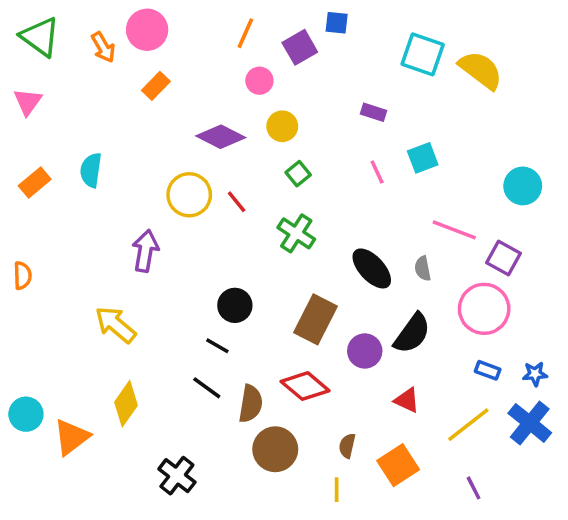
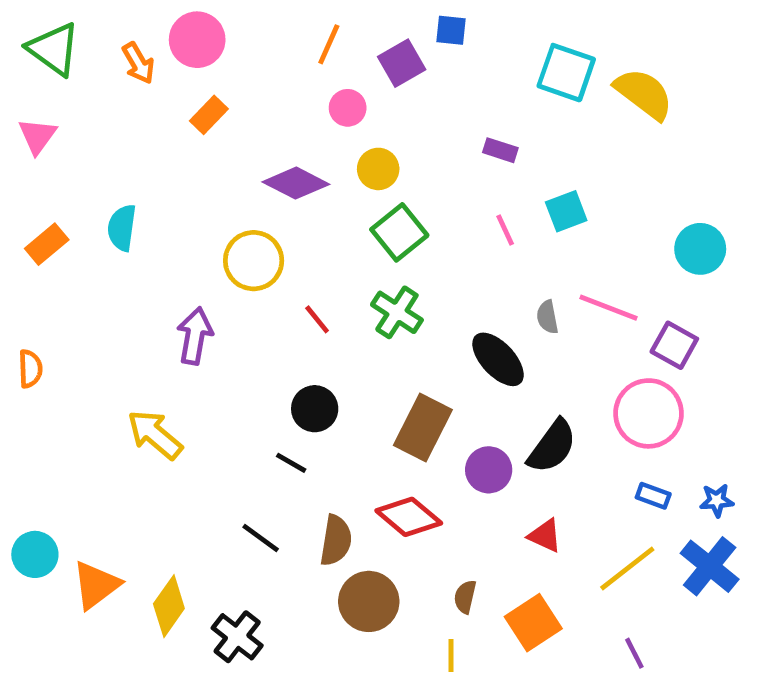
green square: (298, 174) -> (399, 232), size x1.6
red line: (237, 202) -> (317, 319), moved
gray semicircle: (423, 268) -> (547, 317), moved
black line: (207, 388) -> (261, 538), moved
yellow diamond: (126, 404) -> (169, 606), moved

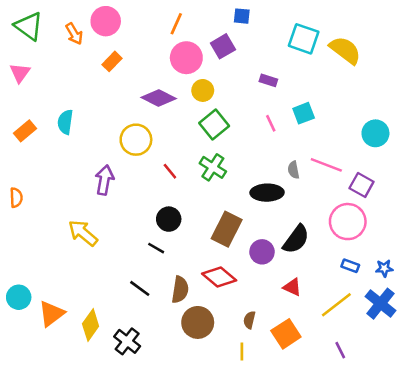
purple square: (402, 63) -> (223, 46), moved
pink circle: (348, 108) -> (186, 58), size x1.6
black ellipse: (498, 359) -> (267, 193), turned -48

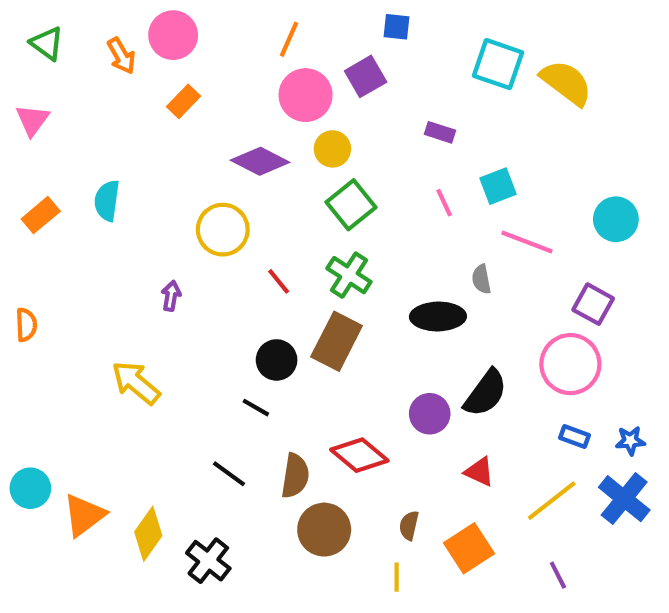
green triangle: (29, 26) -> (47, 43), size x0.7
pink line: (326, 165) -> (527, 242), moved
purple arrow: (104, 180) -> (171, 296), size x0.6
brown rectangle: (227, 229) -> (337, 341), moved

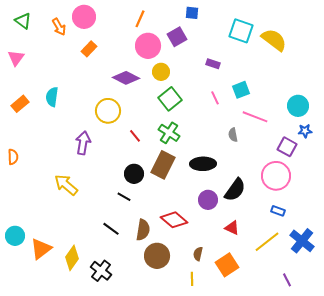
purple arrow: (171, 296) -> (83, 143), size x1.6
black ellipse: (438, 316) -> (203, 164), moved
blue star: (630, 441) -> (305, 131), moved
purple line: (558, 575) -> (287, 280), moved

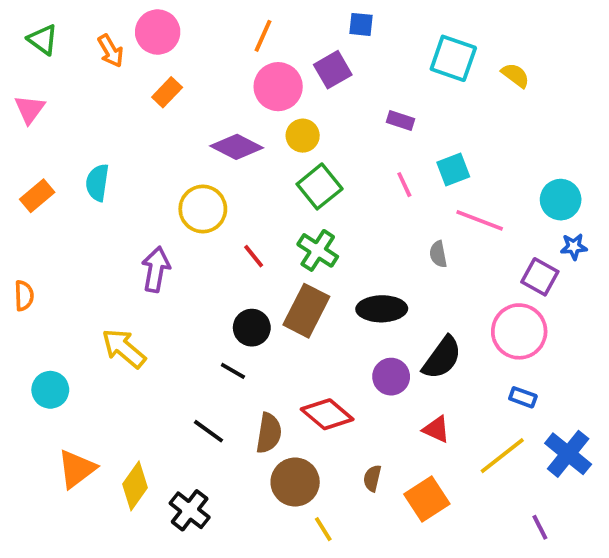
yellow semicircle: (274, 40) -> (515, 75), size x0.6
cyan circle: (15, 236) -> (50, 390), moved
yellow line: (192, 279) -> (323, 529), moved, turned -32

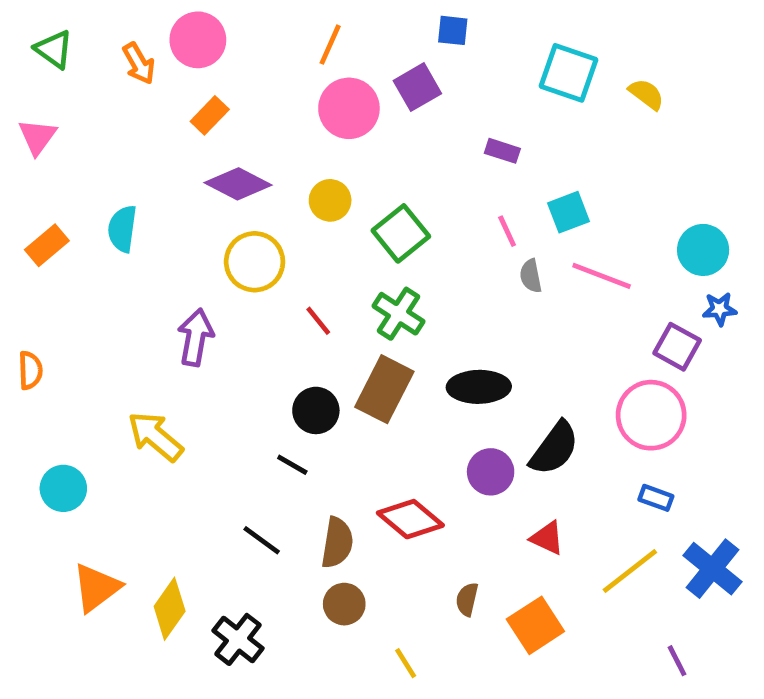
yellow circle: (303, 136) -> (330, 200), moved
purple diamond: (237, 147) -> (238, 184), moved
gray semicircle: (438, 254) -> (531, 276), moved
brown circle: (295, 482) -> (344, 604), moved, size x0.7

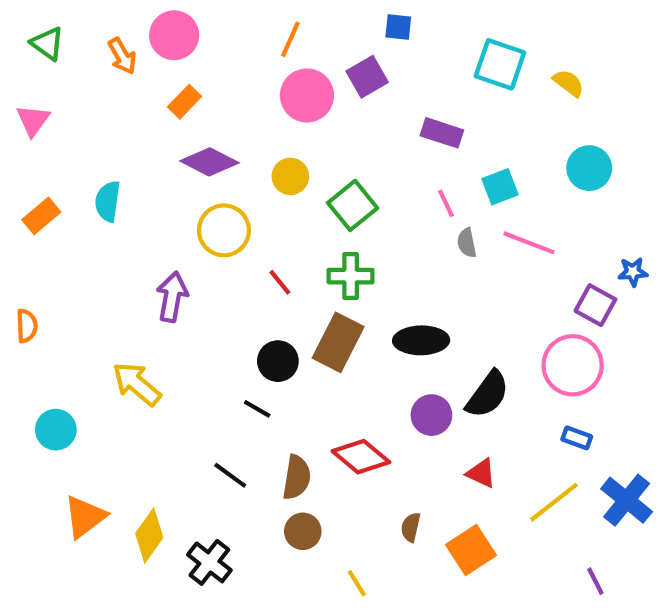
purple rectangle: (502, 151) -> (442, 133), size x1.4
cyan circle: (703, 250) -> (589, 168), moved
green cross: (399, 314) -> (351, 276), turned -33

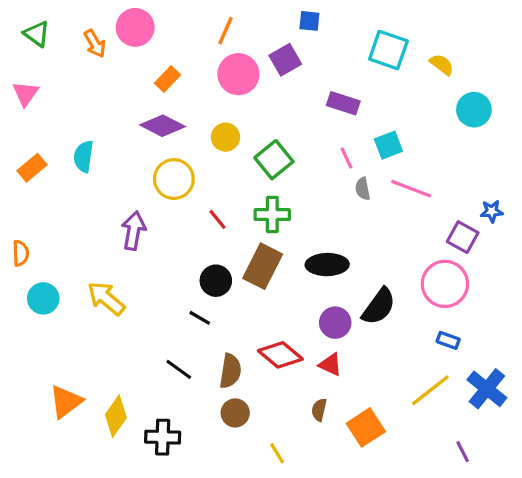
orange rectangle: (184, 102) -> (167, 79), moved
cyan circle: (589, 168) -> (474, 110), moved
cyan circle: (56, 430) -> (43, 298), moved
red triangle: (481, 473) -> (330, 365), moved
black cross: (209, 562) -> (163, 437), turned -36

